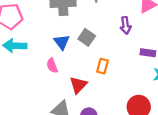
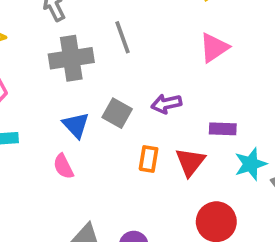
purple arrow: (126, 25) -> (166, 104), moved, turned 91
red triangle: (78, 85) -> (190, 162), moved

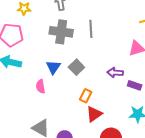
purple arrow: (166, 104) -> (115, 73), moved
purple rectangle: (223, 129) -> (135, 85), moved
red triangle: (190, 162) -> (94, 114), moved

